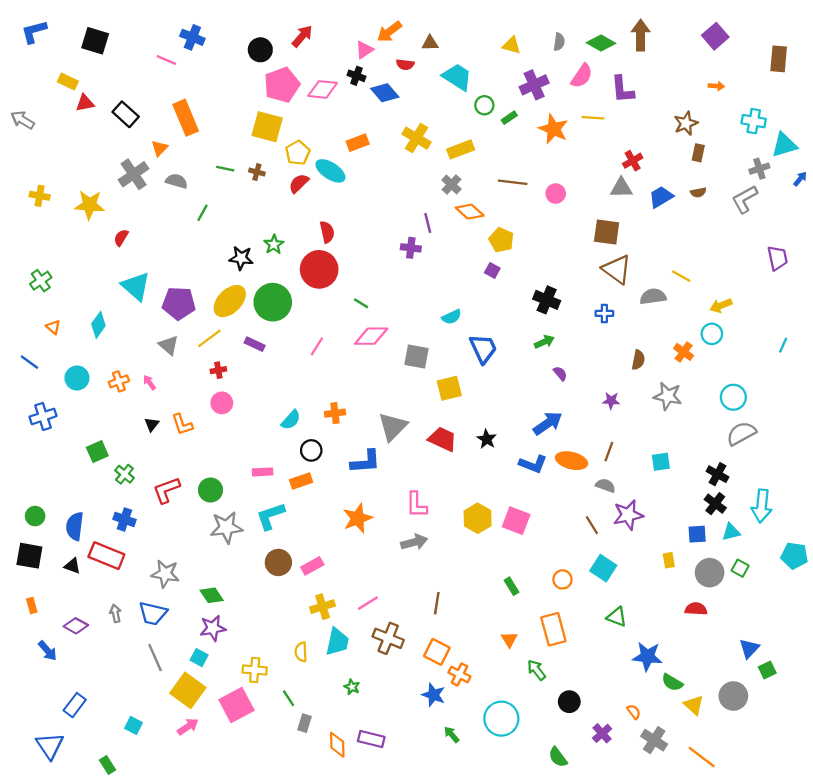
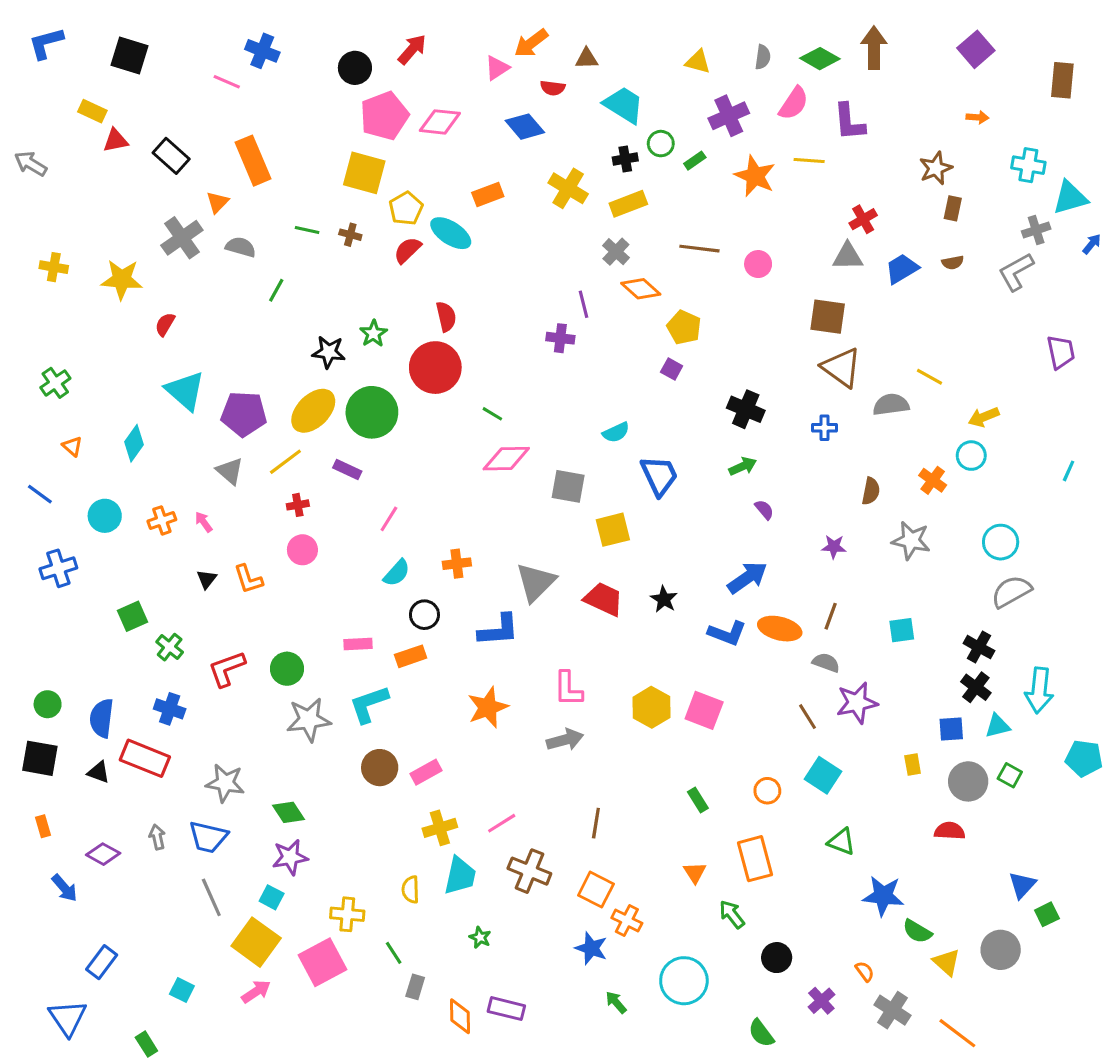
black cross: (356, 76) -> (625, 159), moved, turned -30
pink line: (317, 346) -> (389, 519), moved

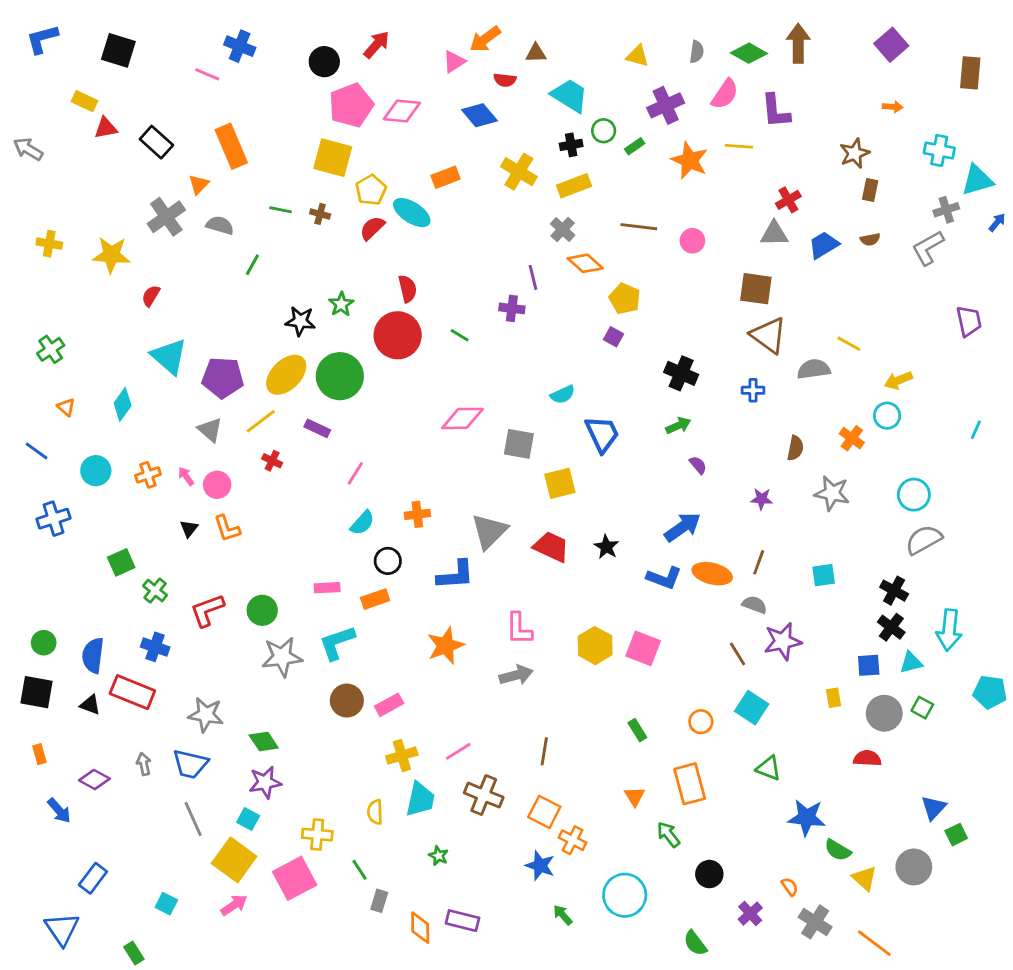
green line: (492, 414) -> (460, 335), moved
red cross: (298, 505) -> (272, 461), turned 36
pink circle: (302, 550) -> (217, 485), moved

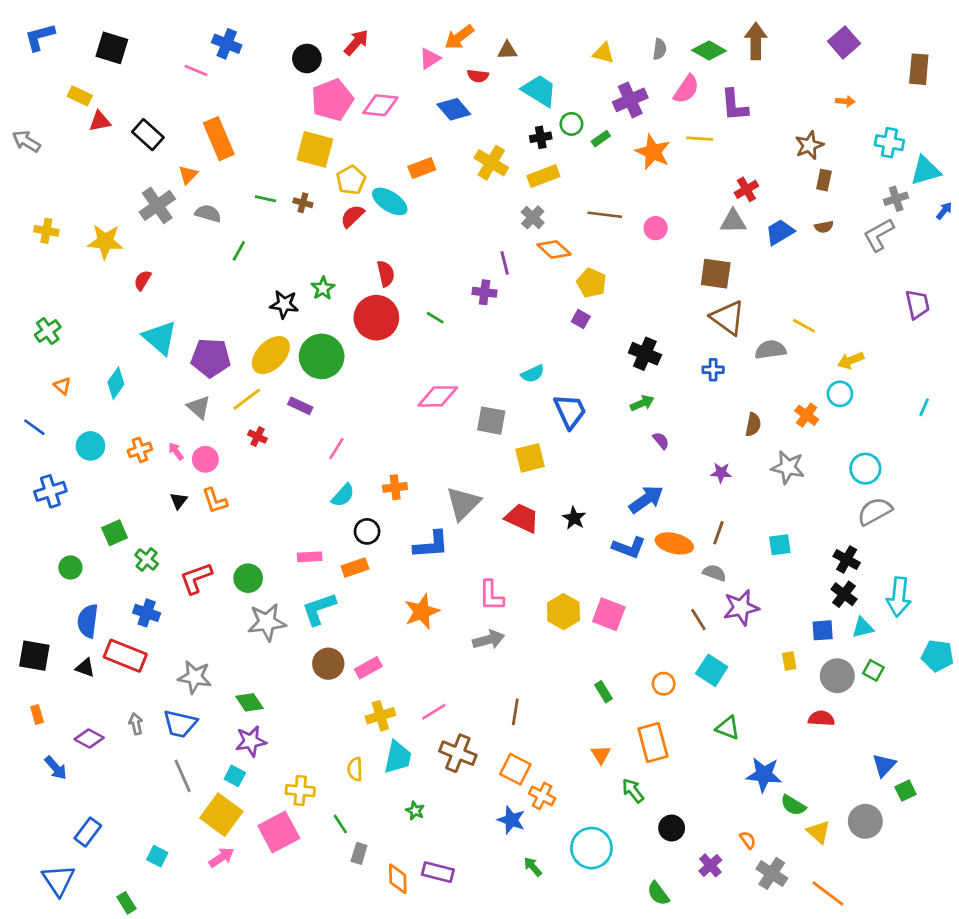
green circle: (44, 643) -> (70, 567), moved

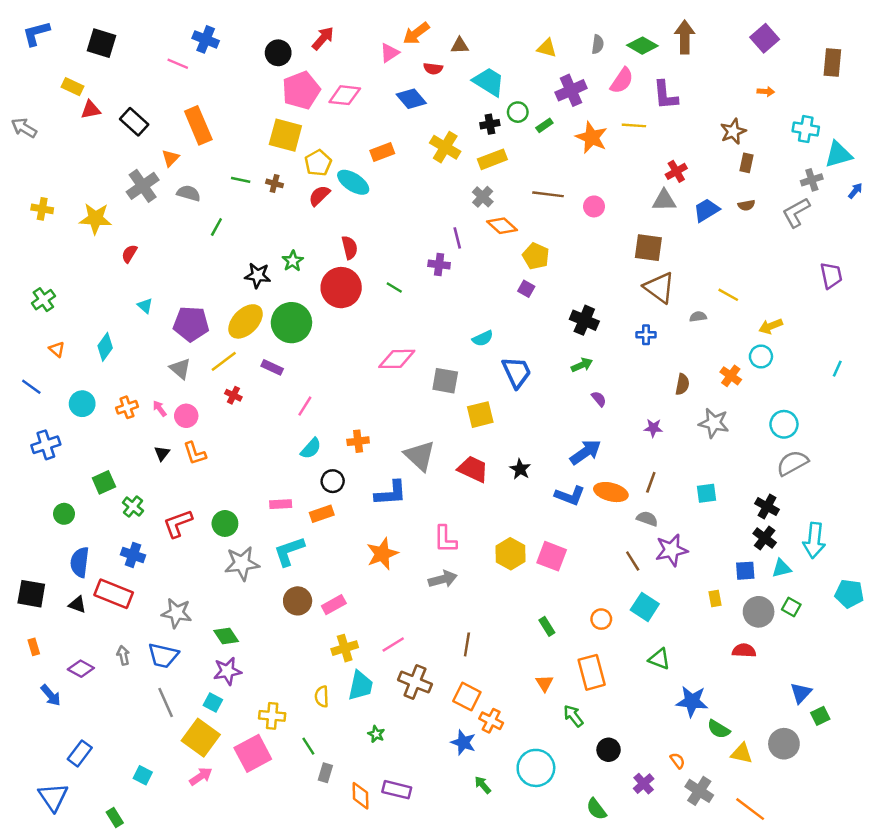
cyan triangle: (160, 338) -> (145, 306), size x0.5
gray semicircle: (770, 350) -> (698, 317), size x0.6
gray triangle: (463, 503) -> (420, 456), turned -32
yellow triangle: (819, 832) -> (742, 753), turned -30

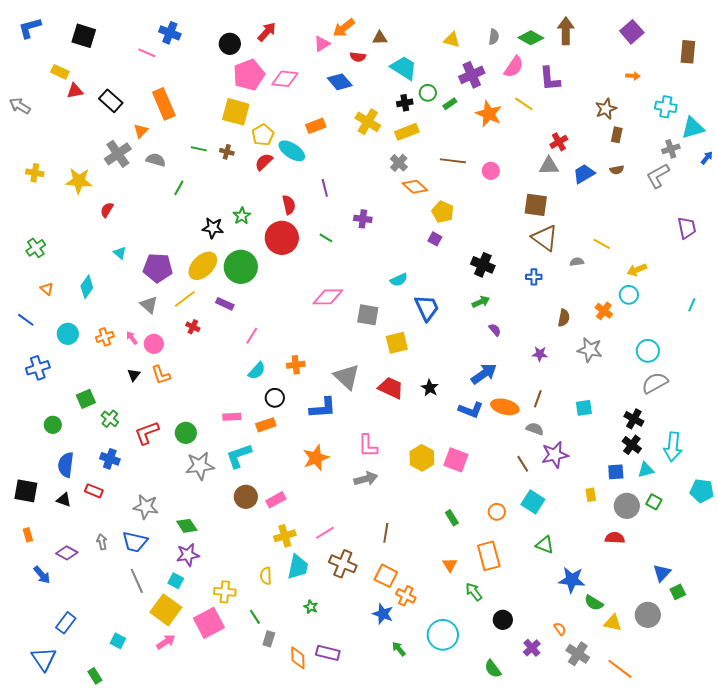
yellow line: (634, 125) -> (524, 104), turned 30
purple line: (457, 238) -> (325, 188), moved
red rectangle: (114, 594) -> (94, 491), size x0.6

